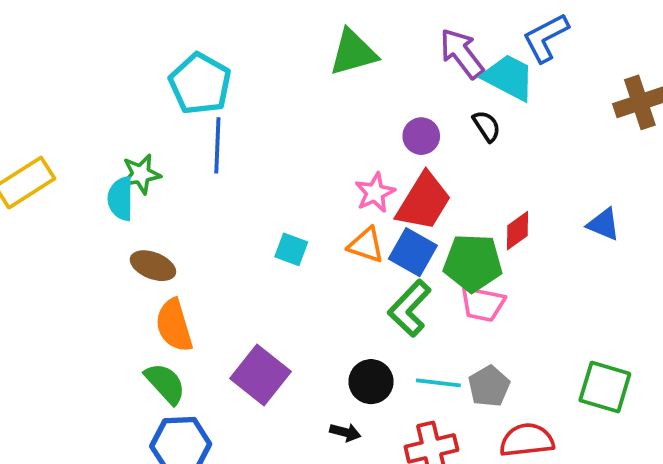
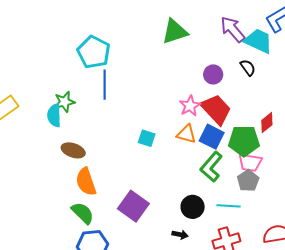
red trapezoid: (424, 202) -> (216, 109), turned -72
gray pentagon: (489, 386) -> (248, 181), moved

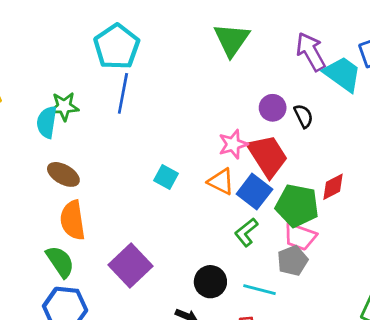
green triangle: (175, 32) -> (232, 40), turned -48
black semicircle: (248, 68) -> (303, 116), moved
green L-shape: (211, 167) -> (246, 232), size x0.7

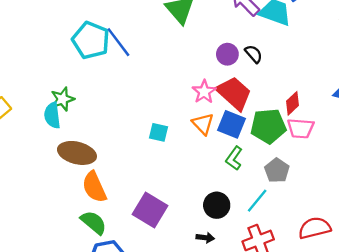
blue line: (123, 93) -> (118, 42), moved, turned -32
brown ellipse: (63, 174) -> (77, 153), size x1.4
orange triangle: (221, 182) -> (203, 124), turned 35
pink trapezoid: (300, 237) -> (301, 128), moved
cyan line: (259, 290) -> (257, 201), turned -50

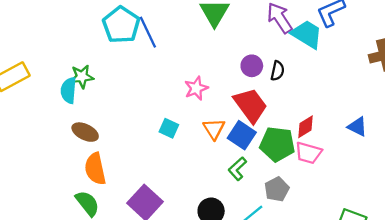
black semicircle: (254, 54) -> (277, 71), turned 42
pink star: (204, 92) -> (196, 88), moved
brown ellipse: (77, 153) -> (85, 132), size x0.7

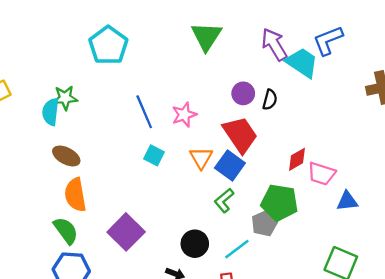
blue line: (148, 32) -> (144, 112), moved
blue triangle: (357, 127) -> (347, 201), moved, turned -35
green pentagon: (277, 144) -> (280, 203), moved
pink trapezoid: (308, 153) -> (322, 174), moved

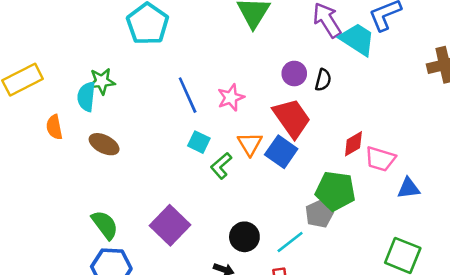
orange semicircle: (75, 195) -> (54, 127), moved, size x0.7
green L-shape: (224, 200) -> (221, 166), moved

